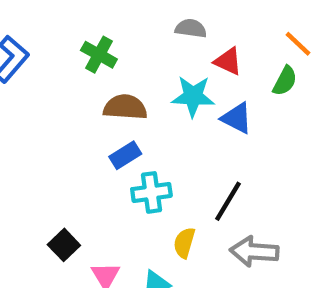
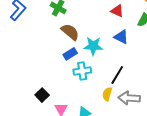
cyan star: (193, 96) -> (93, 46), moved
brown semicircle: (125, 107) -> (70, 32), turned 36
yellow semicircle: (184, 243) -> (107, 94), moved

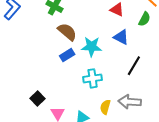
cyan cross: (82, 71) -> (93, 78), moved
black line: (117, 75) -> (134, 66), moved
yellow semicircle: (107, 94) -> (105, 107), moved

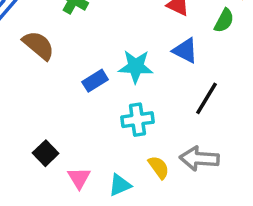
brown semicircle: (67, 32) -> (38, 45), moved
yellow semicircle: (105, 107) -> (159, 167), turned 128

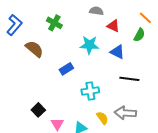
cyan star: (136, 67) -> (89, 45), moved
black line: (206, 98) -> (129, 79), turned 66

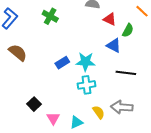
green semicircle: (139, 35) -> (128, 30), moved
cyan star: (89, 45) -> (85, 62), moved
brown semicircle: (34, 49) -> (18, 53), moved

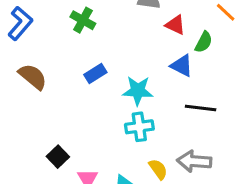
blue rectangle: (62, 63) -> (95, 73), moved

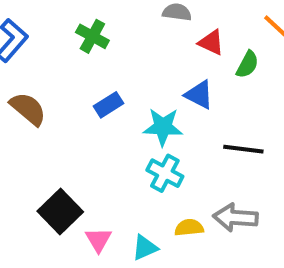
blue triangle: (182, 66) -> (199, 95), moved
cyan cross: (139, 127) -> (165, 173), turned 36
black square: (58, 157) -> (60, 211), size x1.5
yellow semicircle: (158, 169) -> (189, 228), turned -60

